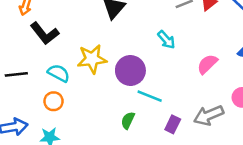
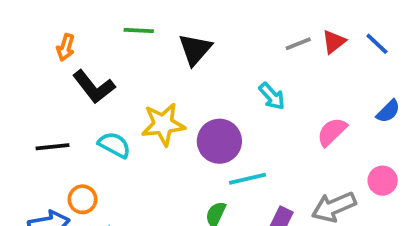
cyan line: (150, 96) -> (248, 179), turned -35
orange circle: (54, 101) -> (83, 199), moved

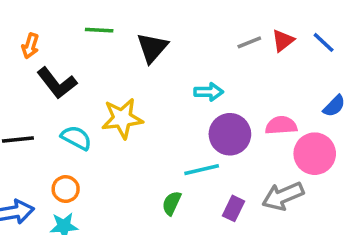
cyan arrow: (272, 96) -> (209, 92), moved, turned -48
pink semicircle: (332, 132) -> (281, 125), turned 40
purple circle: (219, 141) -> (230, 134), moved
pink circle: (383, 181) -> (315, 154), moved, size x1.5
orange circle: (83, 199) -> (66, 189), moved

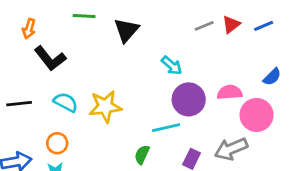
blue line: (324, 42) -> (264, 26), turned -66
cyan arrow: (209, 92) -> (172, 65), turned 40
yellow star: (122, 118) -> (105, 106), moved

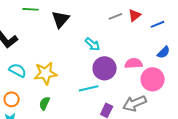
blue line: (264, 26) -> (158, 24), moved
green semicircle: (142, 155) -> (45, 103), moved

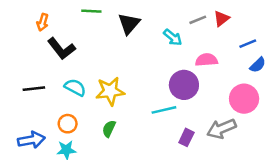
blue line: (158, 24) -> (248, 44), moved
cyan arrow: (93, 44) -> (173, 37), moved
pink semicircle: (134, 63) -> (206, 60), moved

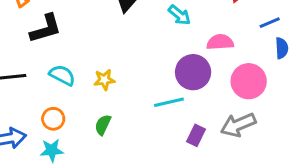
black L-shape: (61, 49) -> (46, 29), turned -68
blue semicircle: (258, 65) -> (282, 48), turned -48
yellow star: (110, 91) -> (104, 80), size x0.6
pink circle: (244, 99) -> (249, 81), moved

